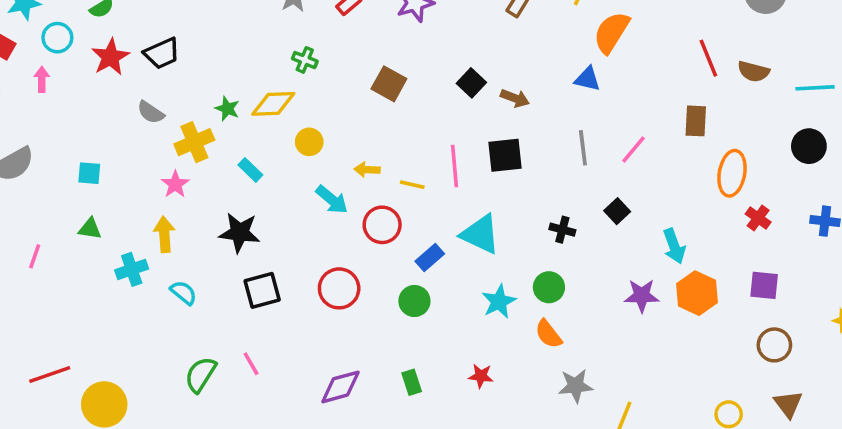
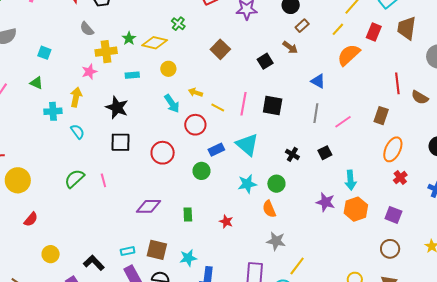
blue triangle: (588, 79) -> (318, 81), moved
brown arrow: (515, 98) -> (290, 47), moved
cyan rectangle: (250, 170) -> (132, 75), turned -64

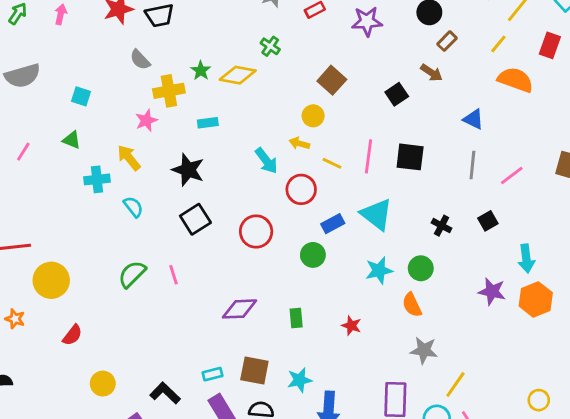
orange semicircle: (349, 55) -> (515, 80), turned 65
yellow circle: (168, 69) -> (313, 116), moved
yellow arrow: (76, 97) -> (129, 158), turned -48
black square: (121, 142) -> (195, 219), turned -30

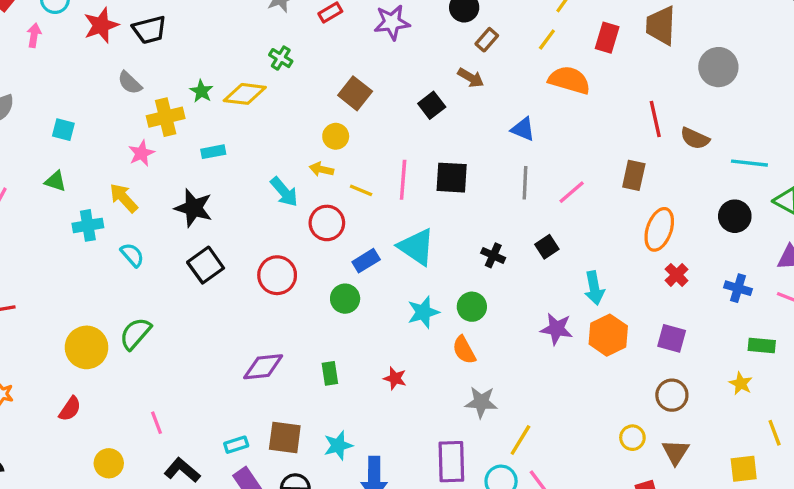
pink line: (174, 275) -> (157, 423), moved
yellow circle: (51, 280) -> (87, 347), moved
yellow circle: (539, 400) -> (632, 438), moved

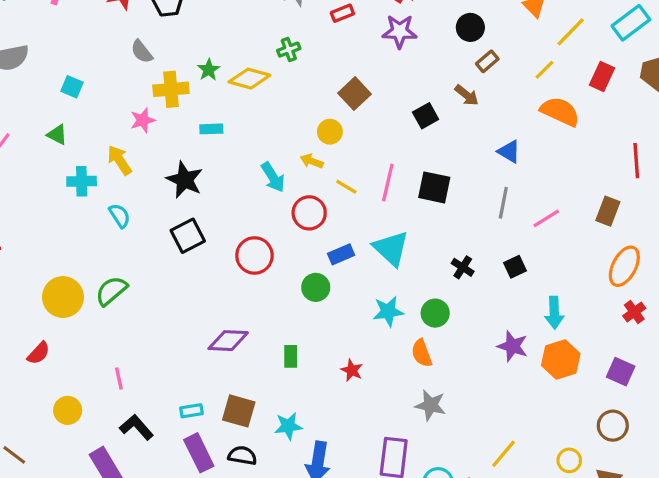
green cross: (281, 58) -> (289, 50), turned 30
yellow line: (520, 440) -> (504, 454), moved

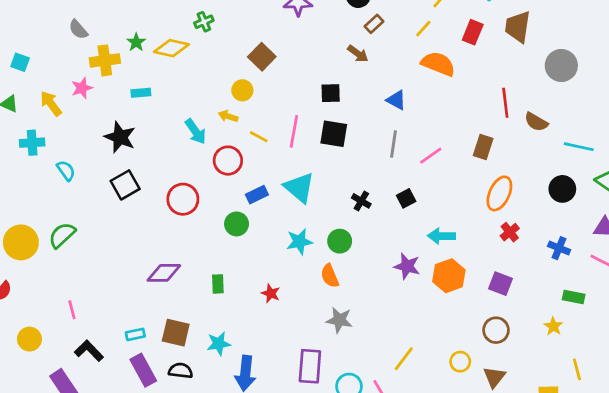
black square: (426, 116) -> (331, 93), moved, turned 30
yellow arrow: (119, 160) -> (51, 104), moved
cyan arrow: (554, 313) -> (441, 236), turned 96

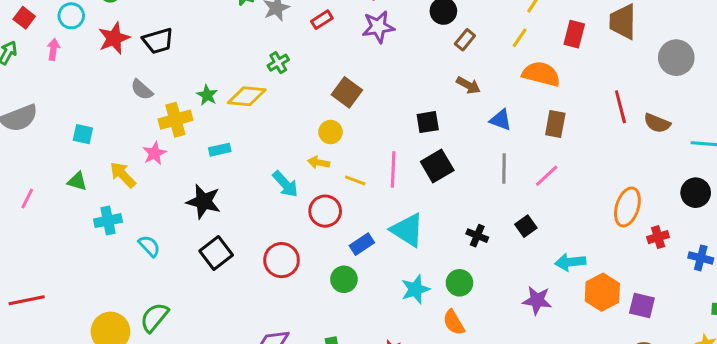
brown arrow: (358, 54) -> (468, 85), moved
black square: (334, 134) -> (437, 166), turned -32
brown rectangle: (483, 147) -> (555, 124), moved
red cross: (510, 232) -> (658, 237), moved, turned 30
orange hexagon: (449, 276) -> (602, 292), moved

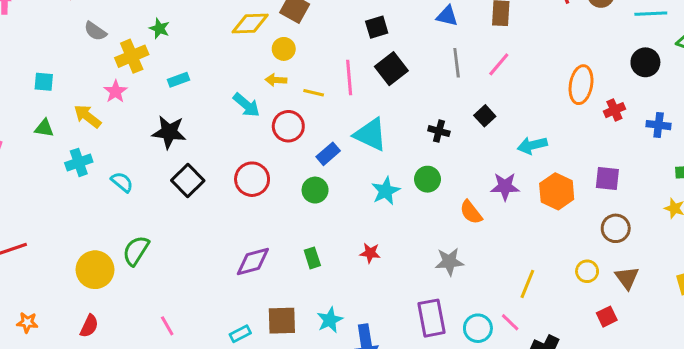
yellow diamond: (247, 96) -> (250, 23), moved
orange hexagon: (602, 292) -> (557, 191), moved
orange semicircle: (454, 322) -> (471, 212), moved

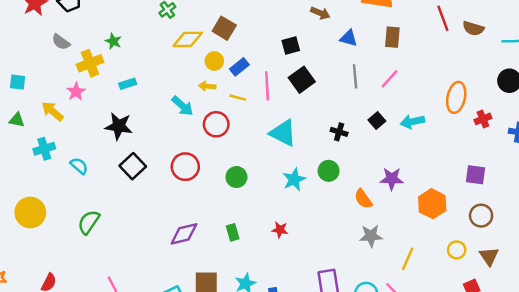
cyan arrow: (532, 145) -> (412, 122), moved
blue rectangle: (328, 154) -> (239, 67), moved
orange hexagon: (557, 191) -> (432, 204), moved
gray star: (449, 262) -> (371, 236), moved
yellow circle: (95, 270) -> (30, 213), moved

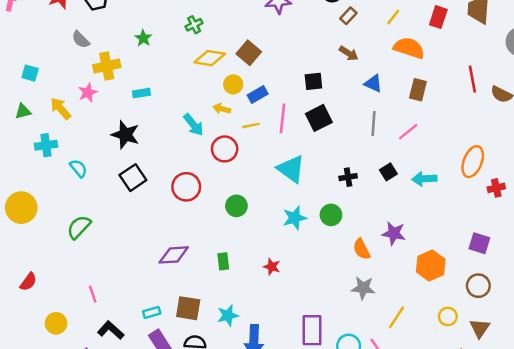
green star: (113, 41) -> (143, 38), moved
yellow line: (238, 98) -> (251, 125), turned -35
green triangle: (17, 120) -> (23, 111), turned -35
black cross: (339, 132) -> (348, 177), turned -35

